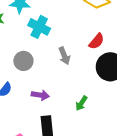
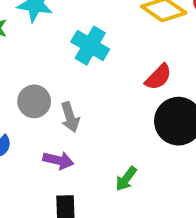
cyan cross: (39, 27) -> (90, 46), moved
gray arrow: (64, 56) -> (70, 117), moved

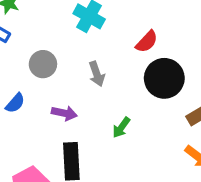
gray arrow: (70, 117) -> (97, 74), moved

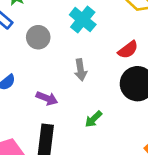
gray circle: (43, 64) -> (38, 37), moved

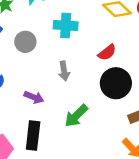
cyan cross: (83, 20) -> (66, 25), turned -35
green arrow: (93, 119) -> (76, 116), size x1.5

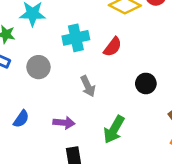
red semicircle: (107, 53) -> (113, 47), moved
black circle: (116, 83) -> (146, 83), size x0.6

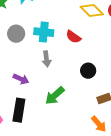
cyan cross: (76, 38) -> (44, 32), moved
red semicircle: (113, 47) -> (73, 37), turned 70

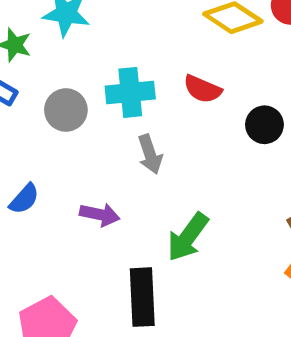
black circle: (88, 71) -> (264, 125), moved
black rectangle: (19, 110) -> (142, 297), moved

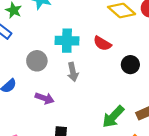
gray circle: (66, 110) -> (37, 61), moved
green arrow: (188, 237) -> (113, 117), moved

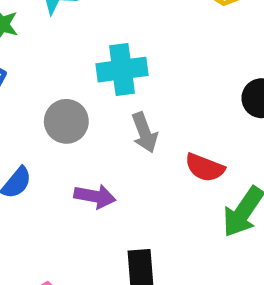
red semicircle: (102, 43) -> (205, 168), moved

